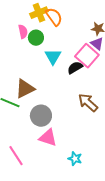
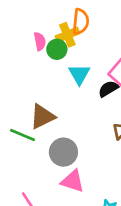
yellow cross: (39, 13) -> (67, 35), moved
orange semicircle: (54, 17) -> (81, 22), turned 42

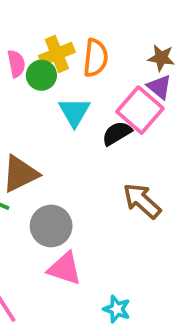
orange semicircle: (81, 22) -> (96, 58), moved

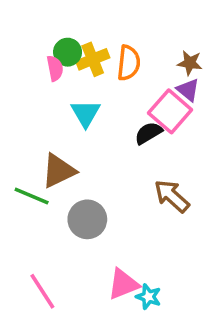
green circle: (41, 75) -> (68, 52), moved
cyan triangle: (74, 112) -> (86, 113), moved
pink triangle: (65, 269) -> (123, 284), moved, turned -40

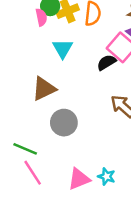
green line: (32, 196) -> (25, 149), moved
pink triangle: (123, 284) -> (79, 179), moved

